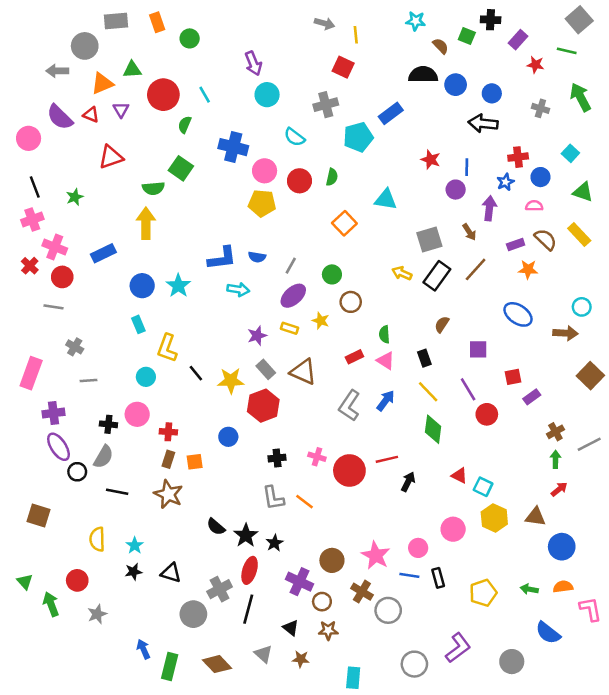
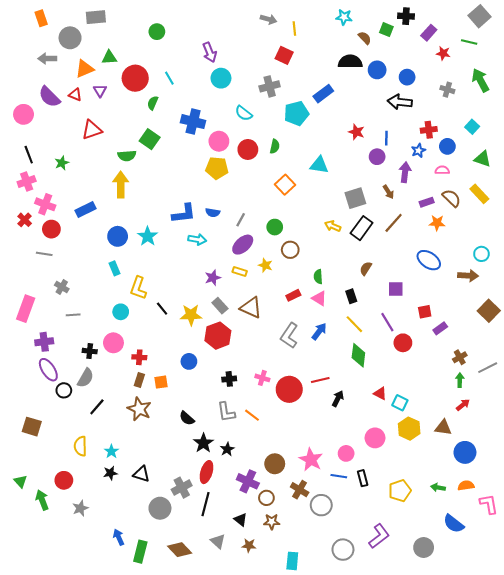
orange rectangle: (157, 22) -> (41, 18), moved
black line: (117, 492) -> (97, 407), turned -60
black semicircle: (216, 527) -> (187, 418), moved

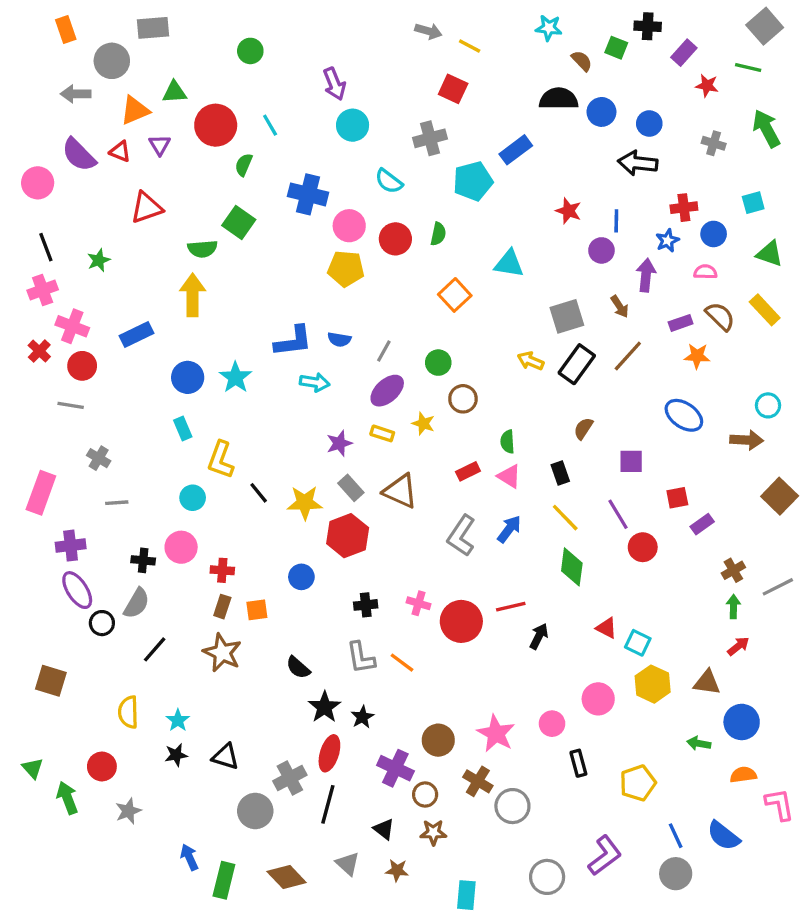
yellow line: (294, 29) -> (470, 46), turned -56
cyan square: (472, 127) -> (753, 203), turned 32
blue line: (339, 476) -> (676, 836), moved, turned 56
green arrow: (438, 488) -> (699, 743), moved

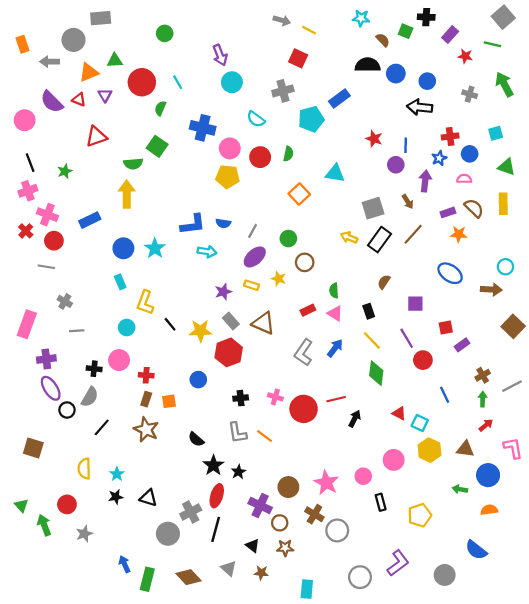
orange rectangle: (66, 30) -> (22, 44), moved
yellow rectangle: (765, 310) -> (503, 204), turned 42
pink L-shape: (780, 804) -> (513, 448), moved
blue line: (676, 836) -> (445, 395), moved

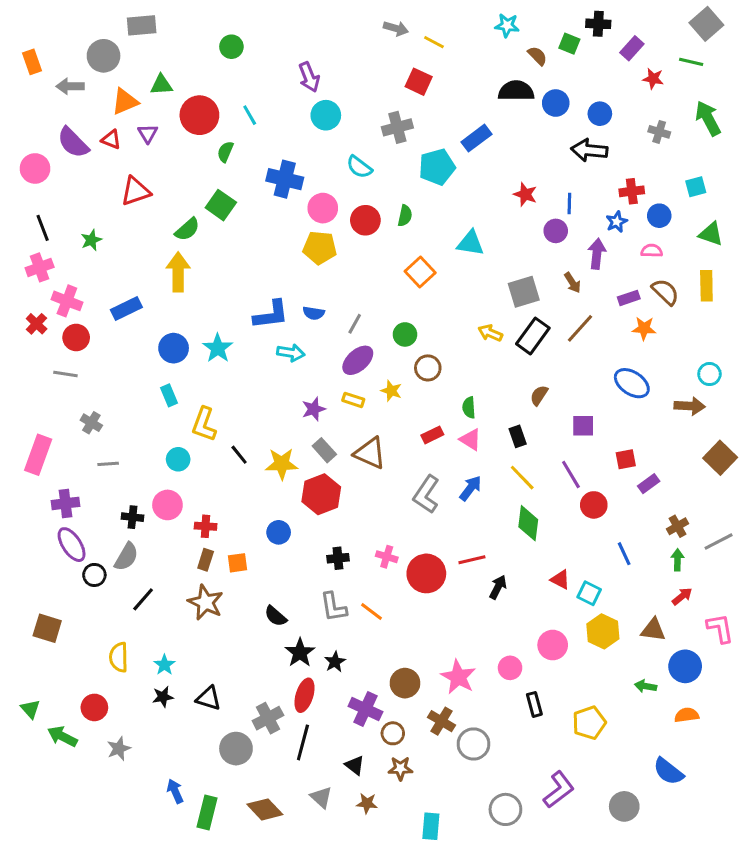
green semicircle: (133, 164) -> (187, 229), turned -36
green arrow: (44, 525) -> (62, 736), turned -42

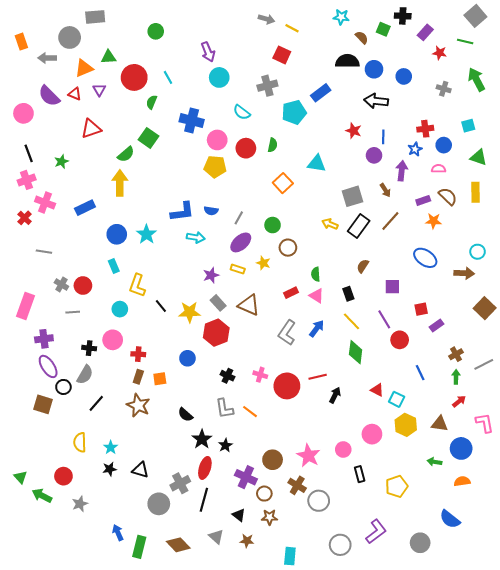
black arrow: (589, 150) -> (376, 101), moved
red circle: (76, 337) -> (83, 286), moved
black cross: (338, 558) -> (227, 376), turned 32
brown square: (47, 628) -> (43, 404), moved

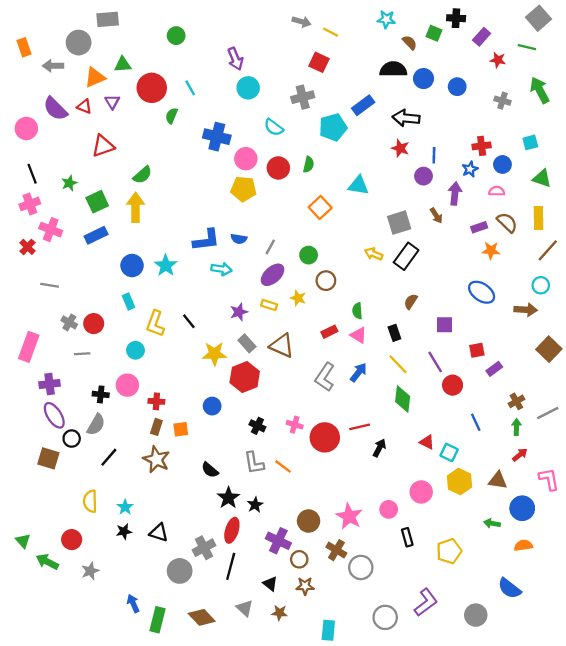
black arrow: (376, 101) -> (406, 118), moved
green square: (149, 138) -> (97, 202), moved, turned 30
brown line: (390, 221) -> (548, 250), moved
black line: (161, 306) -> (189, 321), moved

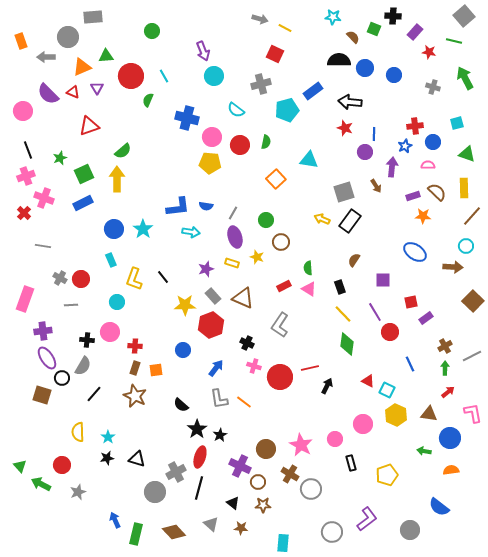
purple ellipse: (273, 275) -> (235, 237), turned -65
blue arrow: (358, 372) -> (216, 368), moved
black cross: (257, 426) -> (247, 343), moved

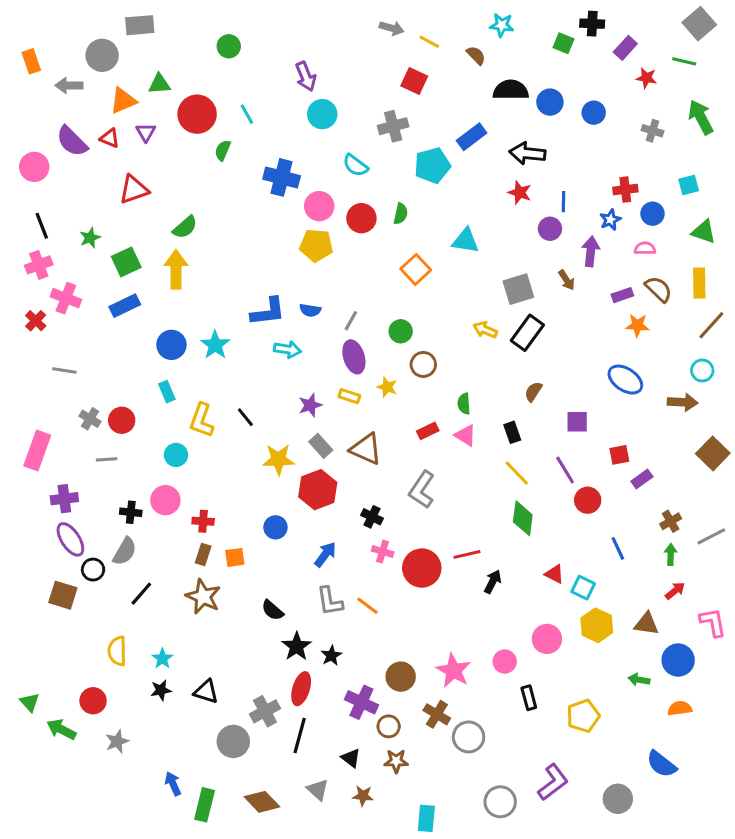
brown semicircle: (353, 37) -> (476, 55), moved

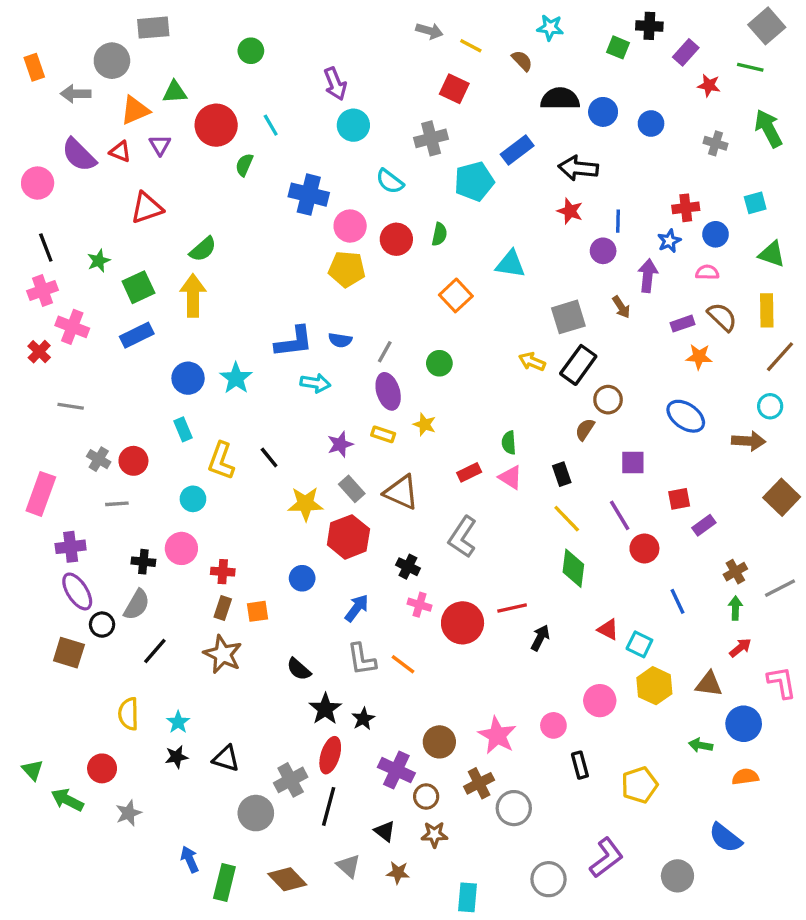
brown circle: (423, 364) -> (608, 400), moved
brown cross: (437, 714) -> (479, 783), turned 32

